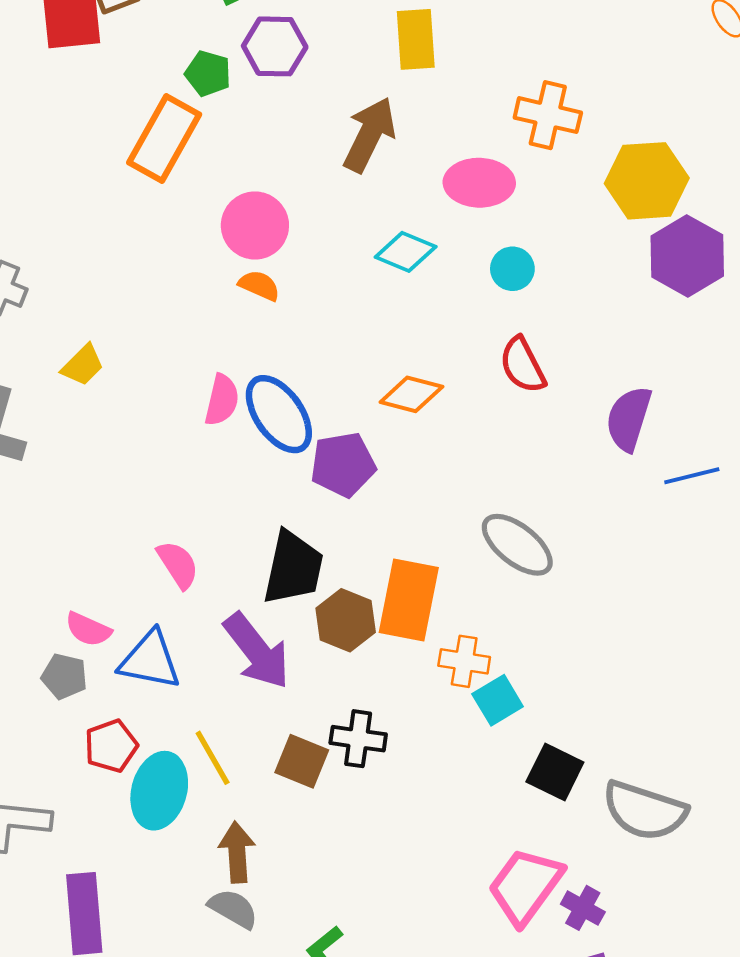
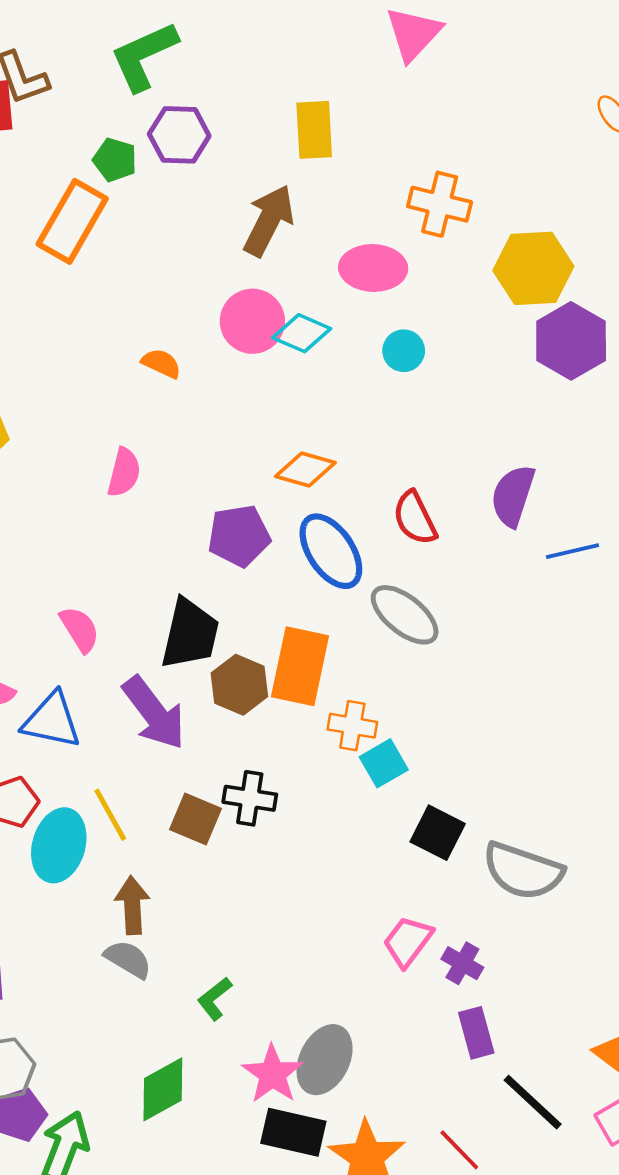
pink circle: (255, 226) -> (252, 321), moved
red semicircle: (523, 365) -> (415, 518), moved
blue ellipse: (279, 414) -> (331, 551), moved
pink trapezoid: (525, 886) -> (408, 941), size x0.7

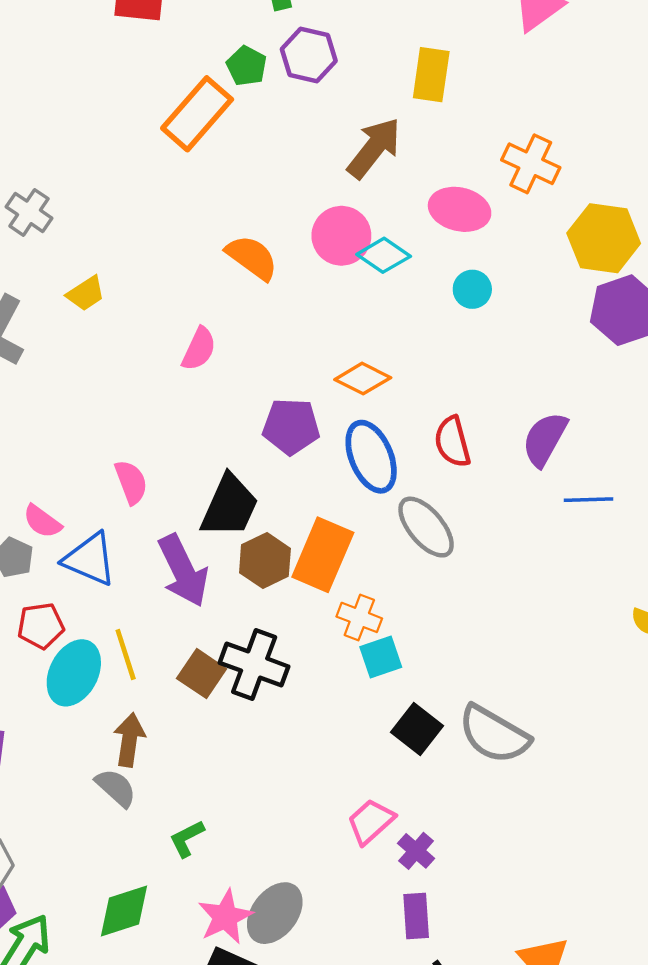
orange semicircle: (161, 363) -> (252, 257), size x1.5
black cross: (250, 798) -> (254, 665), size x1.4
gray semicircle: (523, 871) -> (494, 734), moved

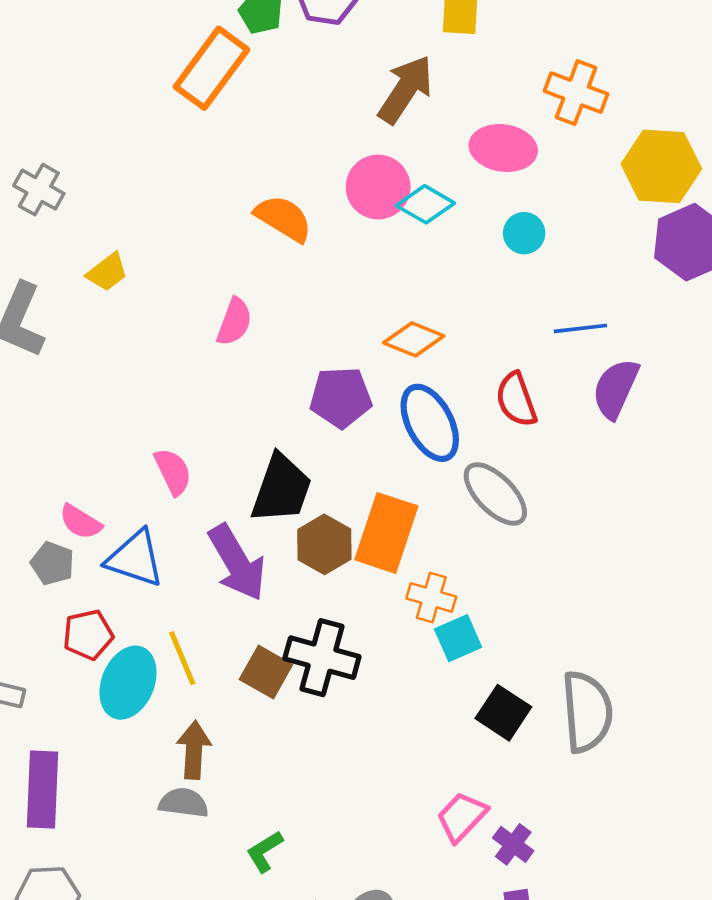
blue line: (589, 500) -> (580, 328), moved
gray semicircle: (494, 734) -> (587, 712), turned -120
gray semicircle: (116, 788) -> (184, 803), turned -30

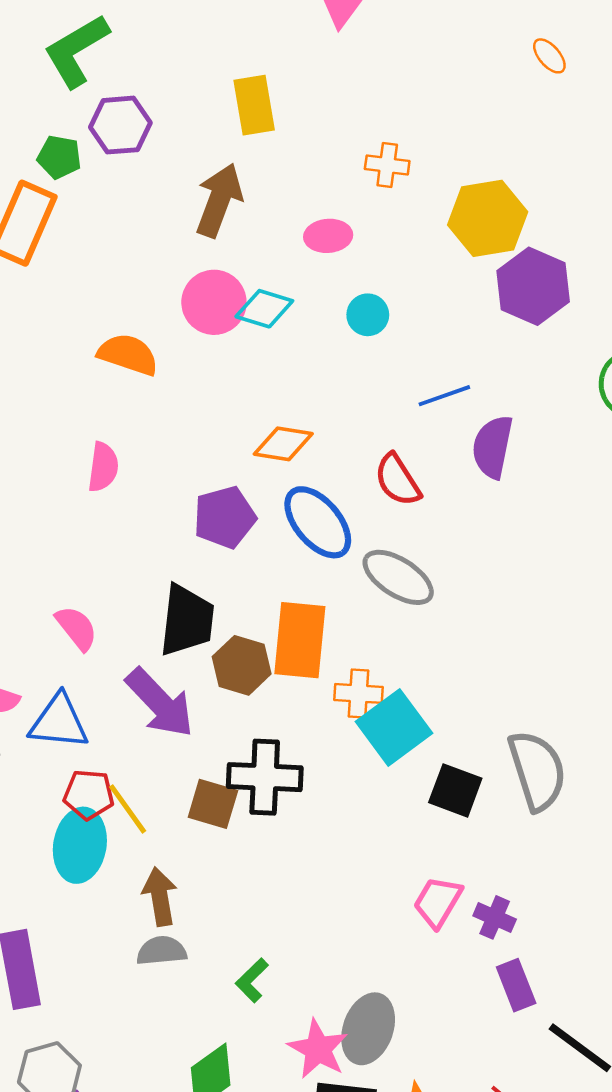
orange cross: (576, 93) -> (387, 165), size x0.7
pink ellipse: (503, 148) -> (328, 236), size x0.7
red pentagon: (88, 635) -> (89, 795), moved, turned 30
cyan square: (458, 638) -> (394, 727), size x1.5

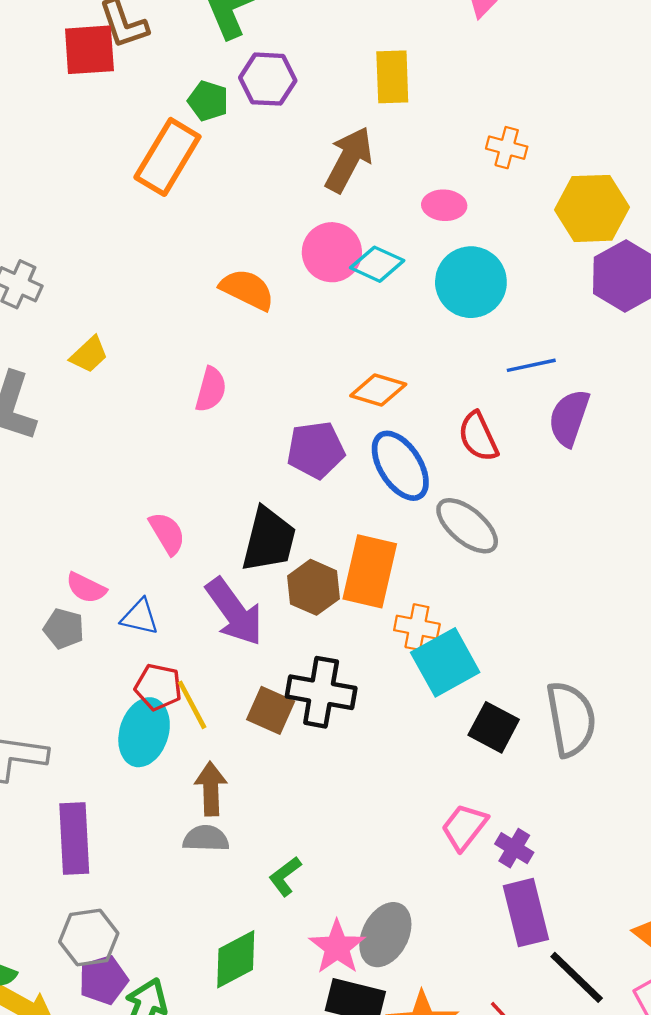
cyan circle: (368, 315) -> (471, 282), size x1.8
blue triangle: (59, 722) -> (140, 617), size x0.7
purple rectangle: (516, 985) -> (526, 913), size x1.4

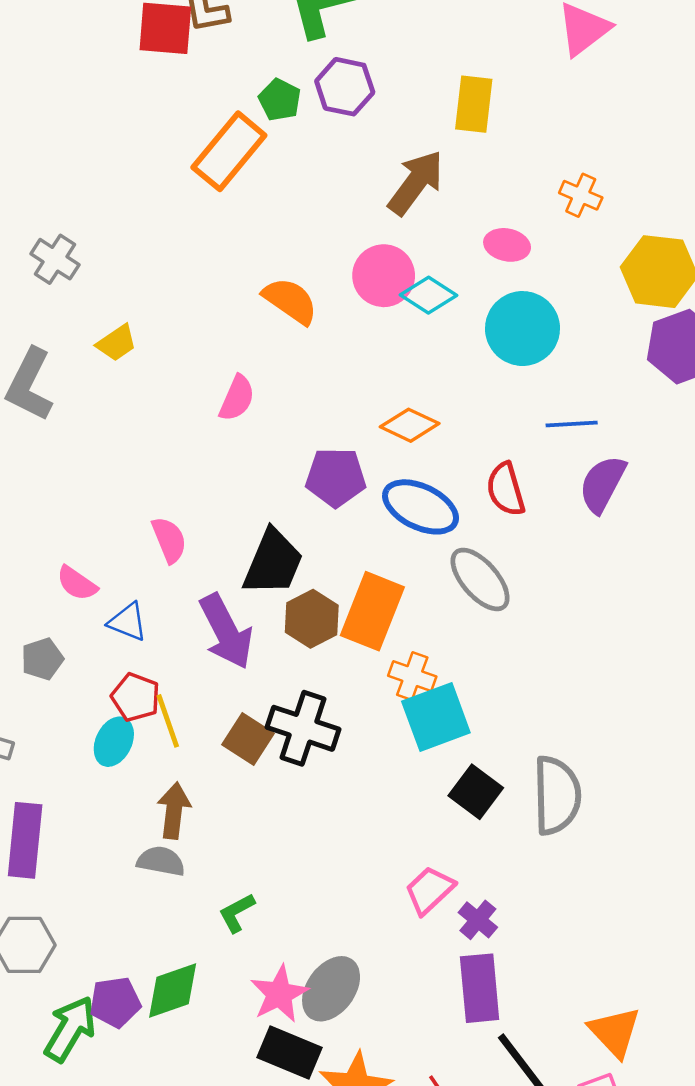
blue ellipse: (400, 466) -> (421, 507), turned -40
gray pentagon: (64, 629) -> (42, 659), moved, turned 30
cyan ellipse: (144, 732) -> (114, 742), size x0.7
purple pentagon: (103, 980) -> (115, 1002), moved

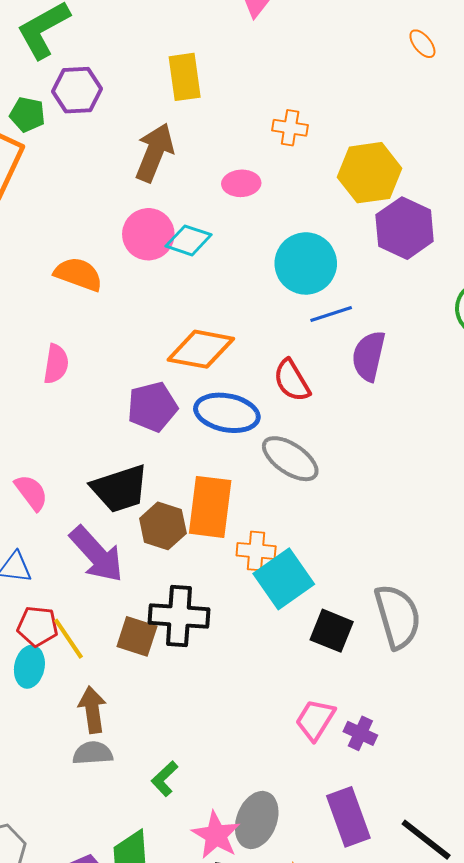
cyan circle: (523, 329) -> (306, 263), moved
orange diamond: (410, 425) -> (201, 349), size x1.4
black trapezoid: (273, 562) -> (120, 489), turned 64
purple rectangle: (480, 988) -> (348, 817), moved

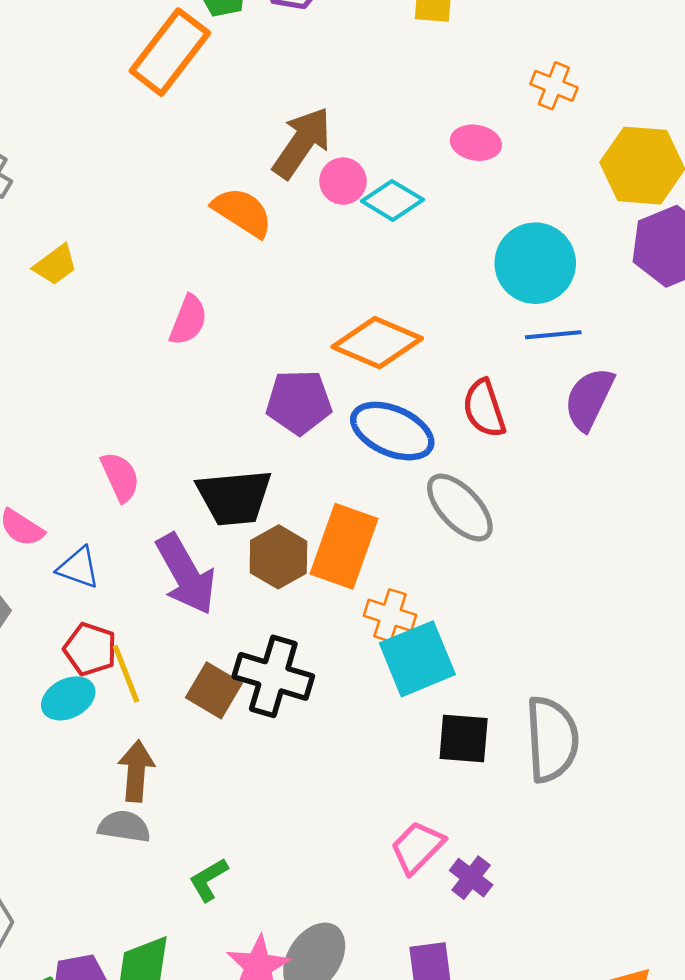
brown arrow: (154, 153) -> (302, 143), moved
pink circle: (148, 234) -> (343, 181), size x0.7
black square: (332, 631) -> (464, 739), turned -30
cyan ellipse: (29, 667) -> (68, 698), turned 39

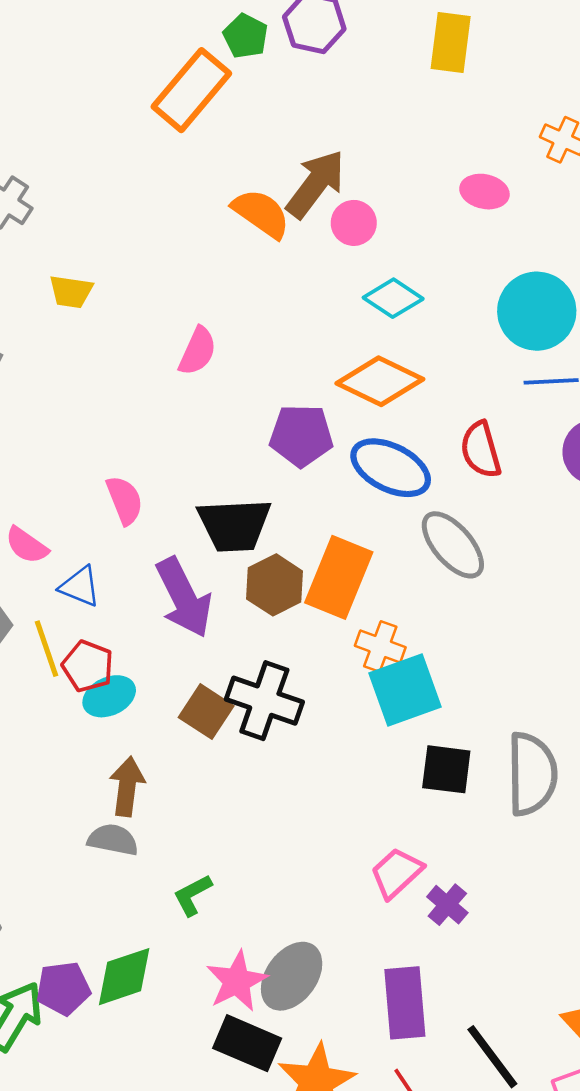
cyan diamond: (392, 200) -> (393, 298), moved
orange semicircle: (242, 212) -> (261, 213), moved
yellow trapezoid: (55, 265) -> (71, 292), turned 42
yellow line: (126, 674) -> (46, 649), moved
cyan ellipse: (68, 698) -> (109, 696), moved

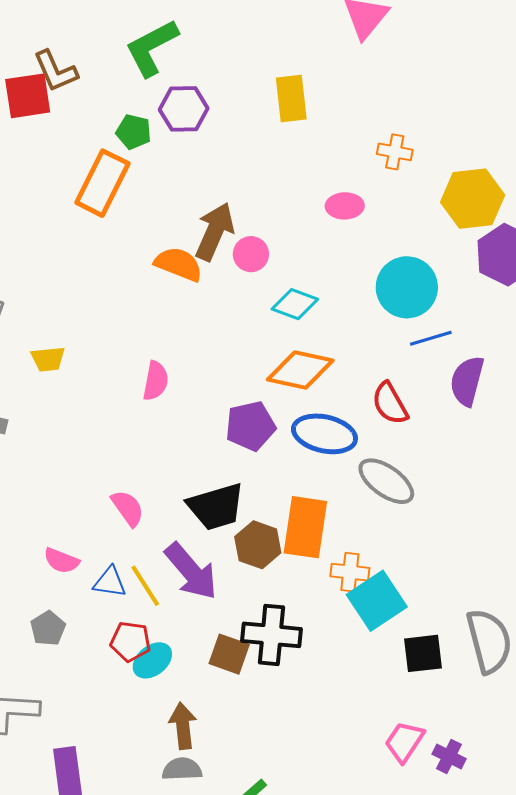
yellow line: (46, 649) -> (145, 586), moved

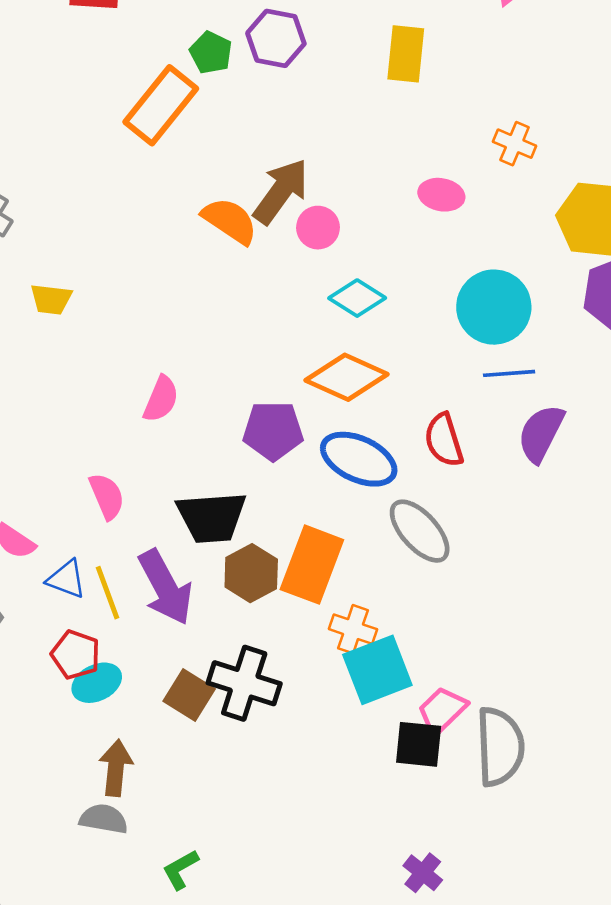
pink semicircle: (156, 381) -> (161, 399), moved
pink trapezoid: (404, 742) -> (442, 710), moved

